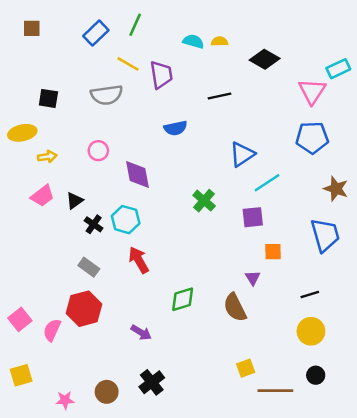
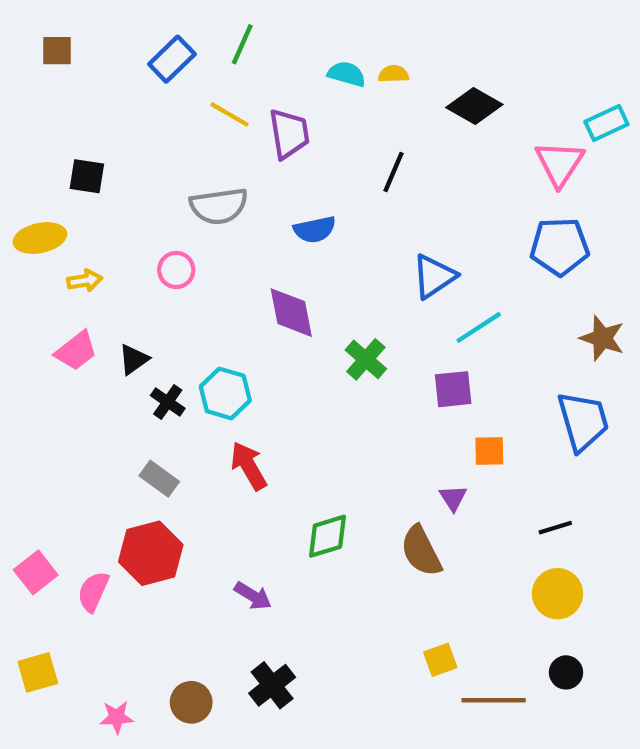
gray semicircle: (107, 95) -> (219, 206), moved
black line: (219, 96) -> (393, 172), turned -55
purple diamond: (138, 174) -> (291, 313), moved

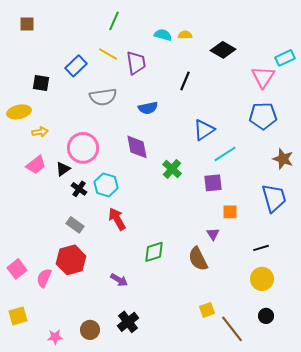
blue rectangle: (172, 59) -> (76, 66), moved
pink circle: (176, 270) -> (83, 148), moved, size x1.8
brown line: (494, 700) -> (232, 329), turned 52

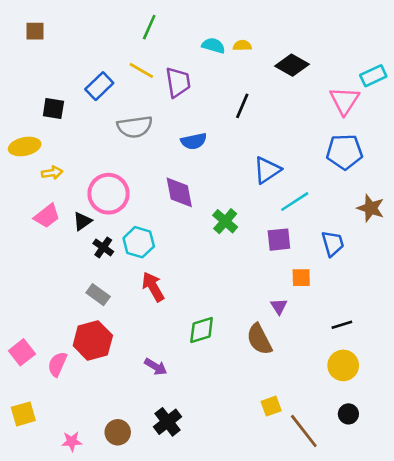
blue trapezoid: (274, 198) -> (333, 243), moved, size x0.7

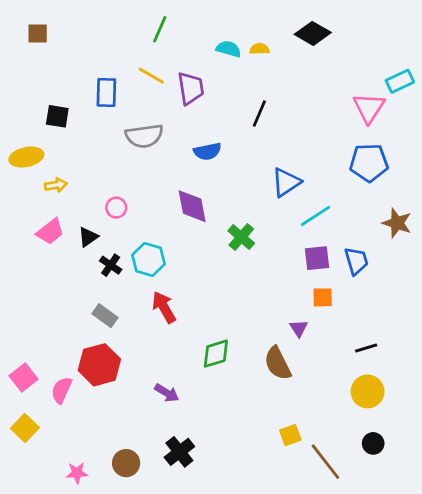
black diamond: (292, 65) -> (313, 33), moved
blue rectangle: (99, 86) -> (106, 92), turned -44
pink circle: (109, 194) -> (116, 208), size x0.5
purple square: (279, 240) -> (317, 258), moved
yellow square: (23, 414) -> (25, 428), moved, turned -30

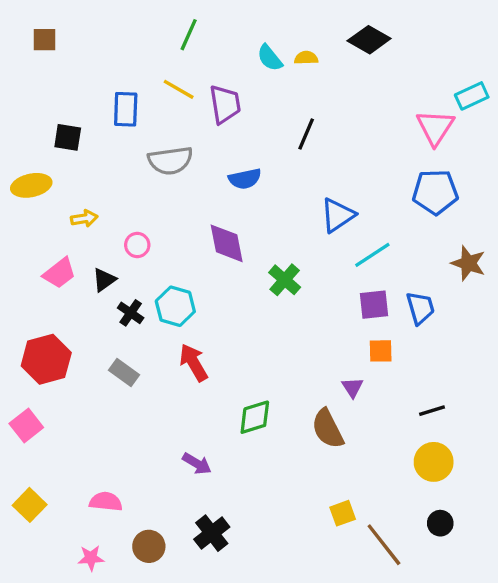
cyan semicircle: (229, 49) -> (270, 58), turned -145
yellow arrow: (56, 185) -> (84, 218), moved
red hexagon: (99, 365) -> (46, 359), moved
pink square: (24, 377) -> (26, 425), moved
pink semicircle: (61, 390) -> (106, 502), moved, turned 72

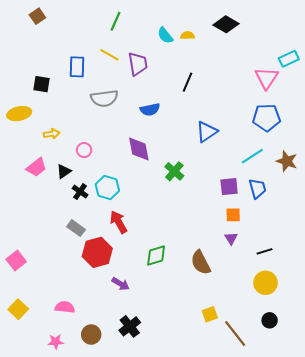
brown square: (45, 40) -> (37, 16), moved, turned -35
cyan line: (372, 255) -> (252, 156), moved
red hexagon: (46, 359) -> (97, 252), moved
purple triangle: (352, 387) -> (231, 238), moved

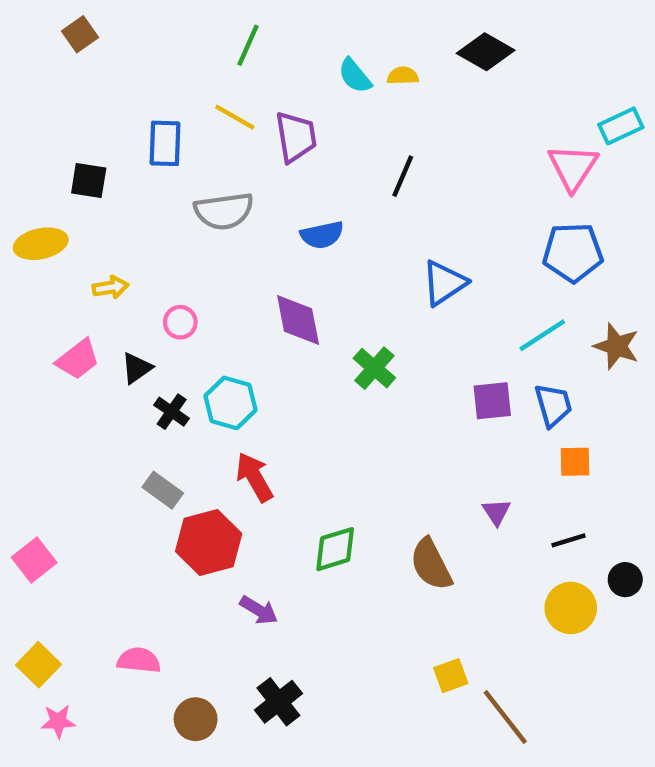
orange square: (233, 215) -> (575, 462), moved
black circle: (270, 320) -> (625, 580), moved
pink star: (56, 342) -> (58, 721), moved

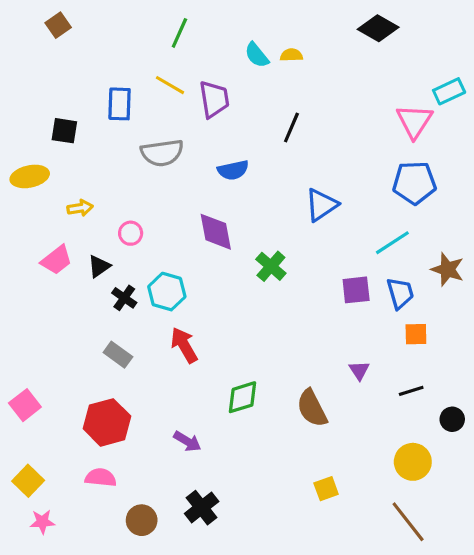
black diamond: (486, 52) -> (378, 28), moved
brown star: (617, 346) -> (447, 269), moved
red hexagon: (209, 543) -> (107, 422), moved
yellow circle: (571, 608) -> (413, 462), moved
brown line: (505, 717) -> (408, 522), moved

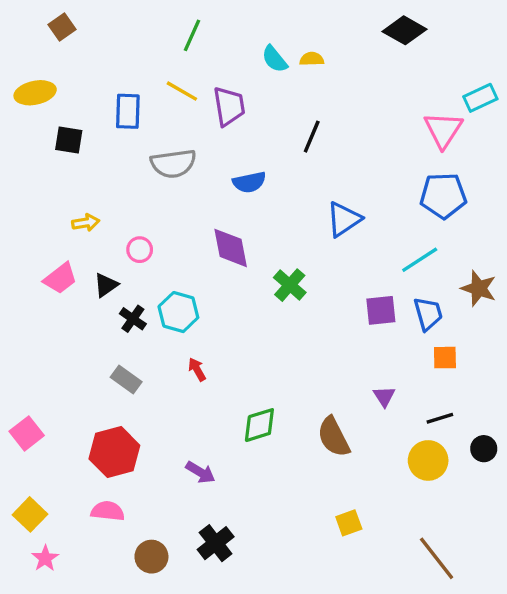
yellow ellipse: (30, 176) -> (35, 93), moved
red arrow: (184, 345) -> (197, 369), size x0.6
yellow circle: (413, 462) -> (428, 460), moved
pink star: (42, 522) -> (45, 558), turned -30

